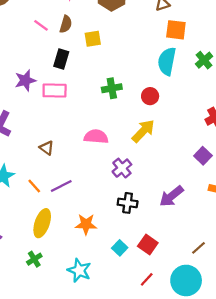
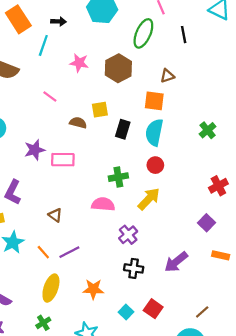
brown semicircle: (66, 24) -> (78, 123), moved, turned -91
orange square: (176, 30) -> (154, 101), moved
black rectangle: (61, 59) -> (123, 129), moved
cyan semicircle: (167, 61) -> (154, 132), moved
green cross: (112, 88) -> (118, 177), moved

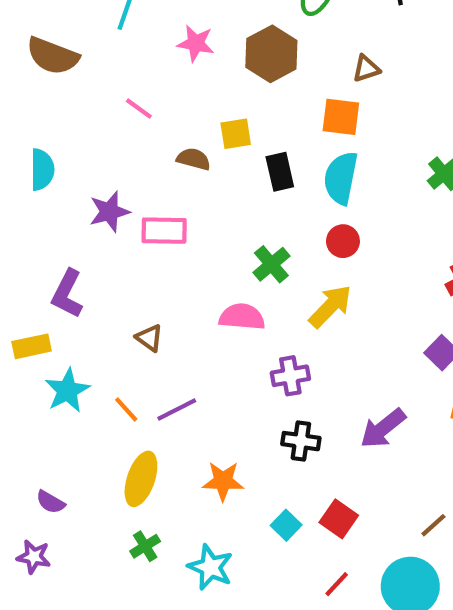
black rectangle: (123, 129) -> (280, 172), turned -30
green cross: (118, 177) -> (271, 264), turned -30
purple cross: (128, 235) -> (290, 376), turned 30
green cross: (43, 323) -> (145, 546), moved

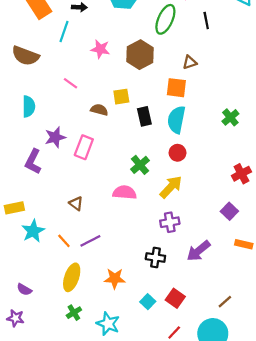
cyan semicircle: (42, 170) -> (29, 106), moved
pink rectangle: (164, 231) -> (84, 147), turned -70
purple L-shape: (67, 294) -> (33, 162), moved
purple cross: (290, 376) -> (170, 222), moved

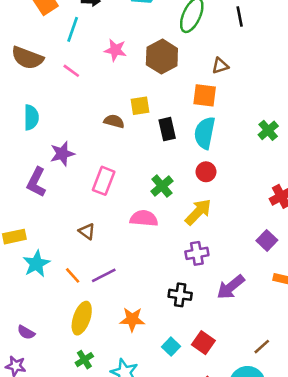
pink line: (71, 83) -> (71, 71), moved
pink rectangle: (84, 147) -> (104, 181), moved

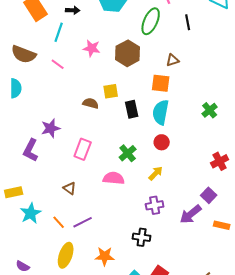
cyan semicircle: (31, 117) -> (16, 88), moved
yellow arrow: (198, 212) -> (156, 173), size x0.7
purple arrow: (231, 287) -> (191, 214), moved

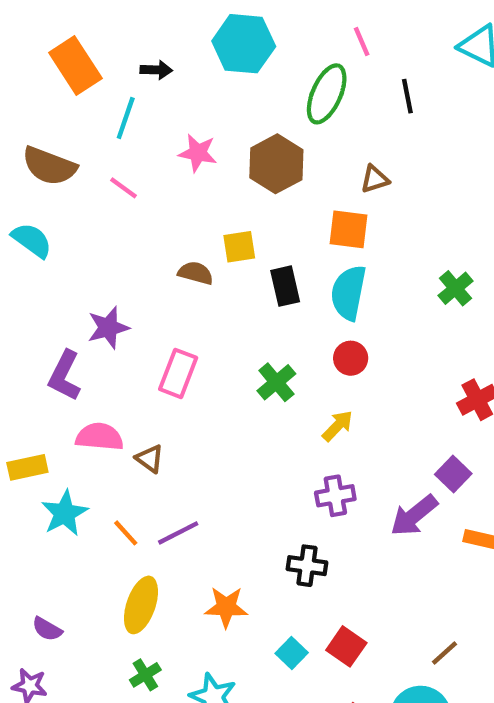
cyan semicircle: (16, 88) -> (32, 240), turned -54
pink semicircle: (114, 178) -> (99, 437), moved

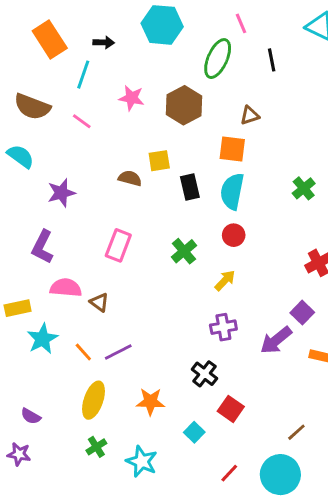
purple star: (108, 328) -> (61, 193), moved
black cross: (307, 566) -> (204, 374), turned 30
red square: (346, 646) -> (231, 409), moved

